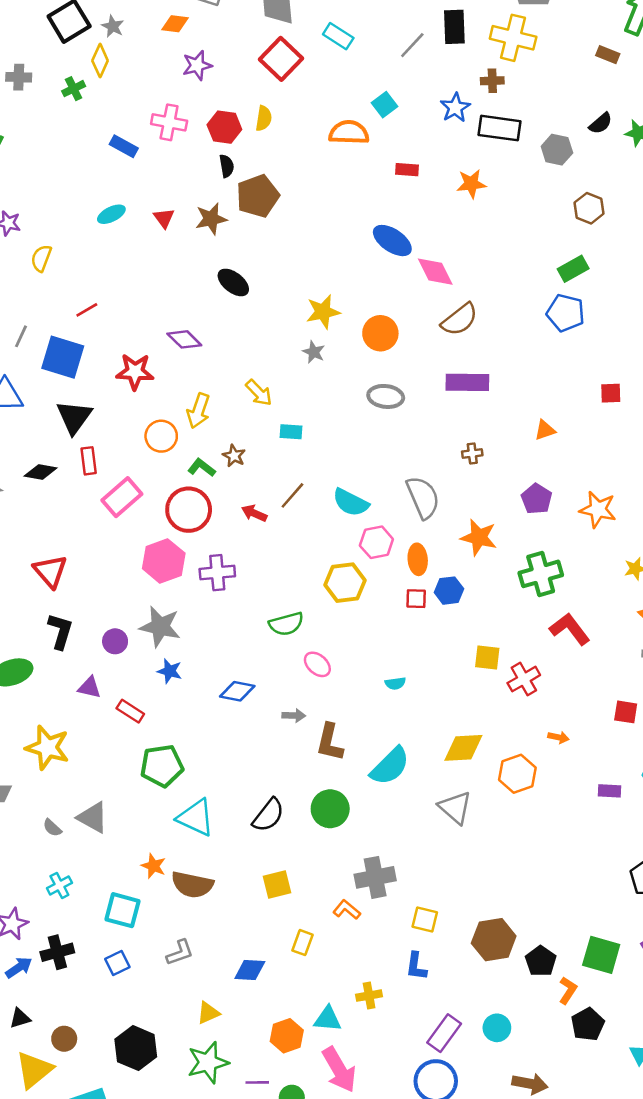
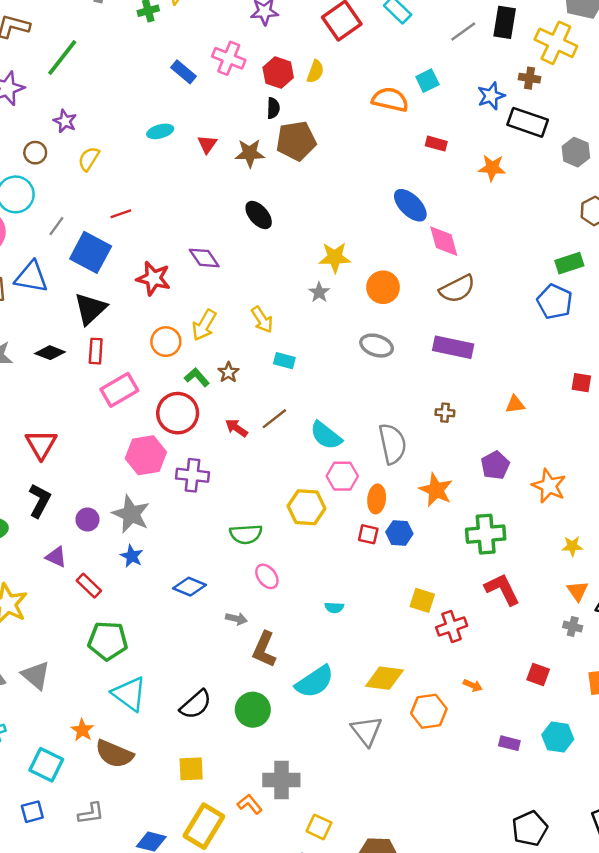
yellow rectangle: (302, 943) -> (204, 826), size x1.8

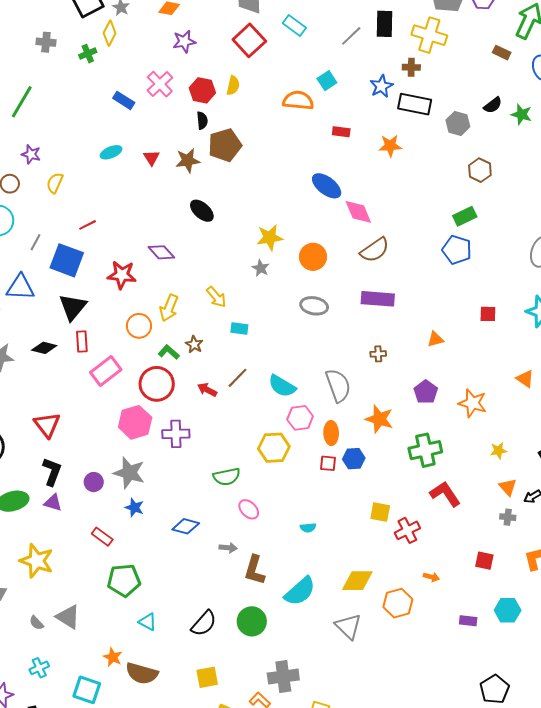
pink cross: (229, 58) -> (160, 84), turned 32
purple triangle: (56, 557) -> (53, 503), moved
cyan triangle: (129, 694) -> (148, 622), size x0.6

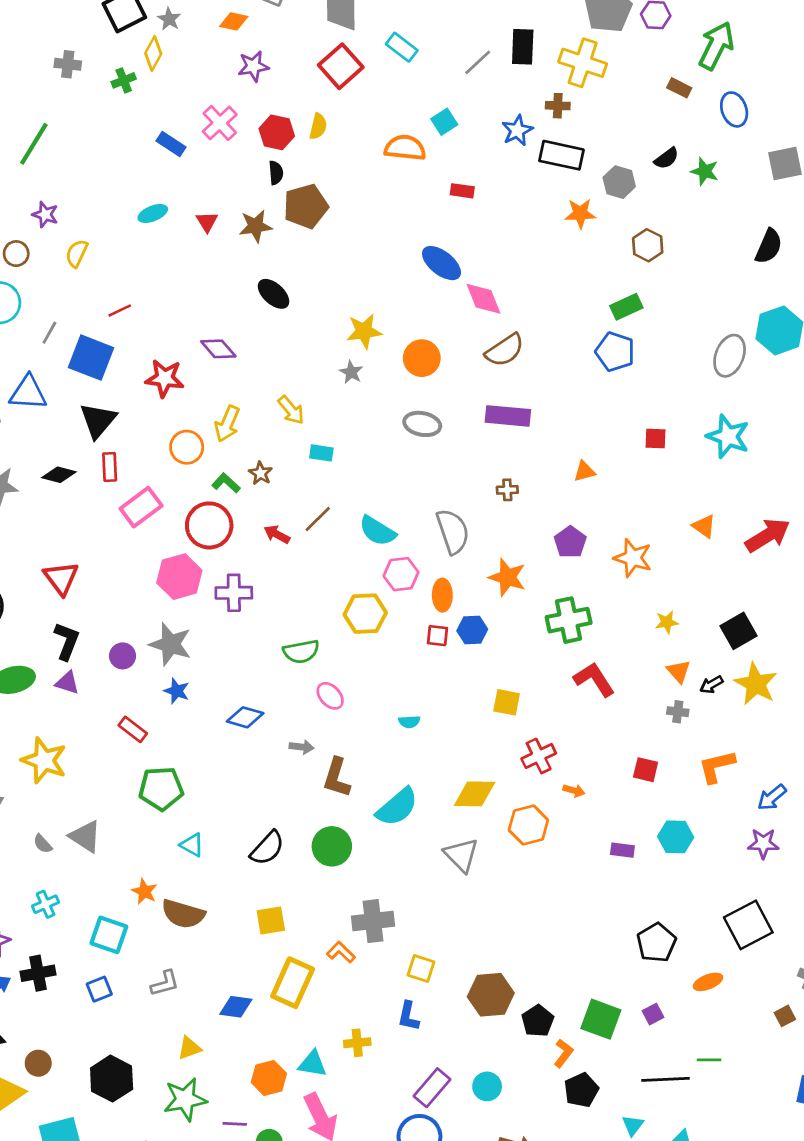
orange star: (390, 146) -> (580, 213), moved
red cross: (407, 530) -> (539, 756), moved

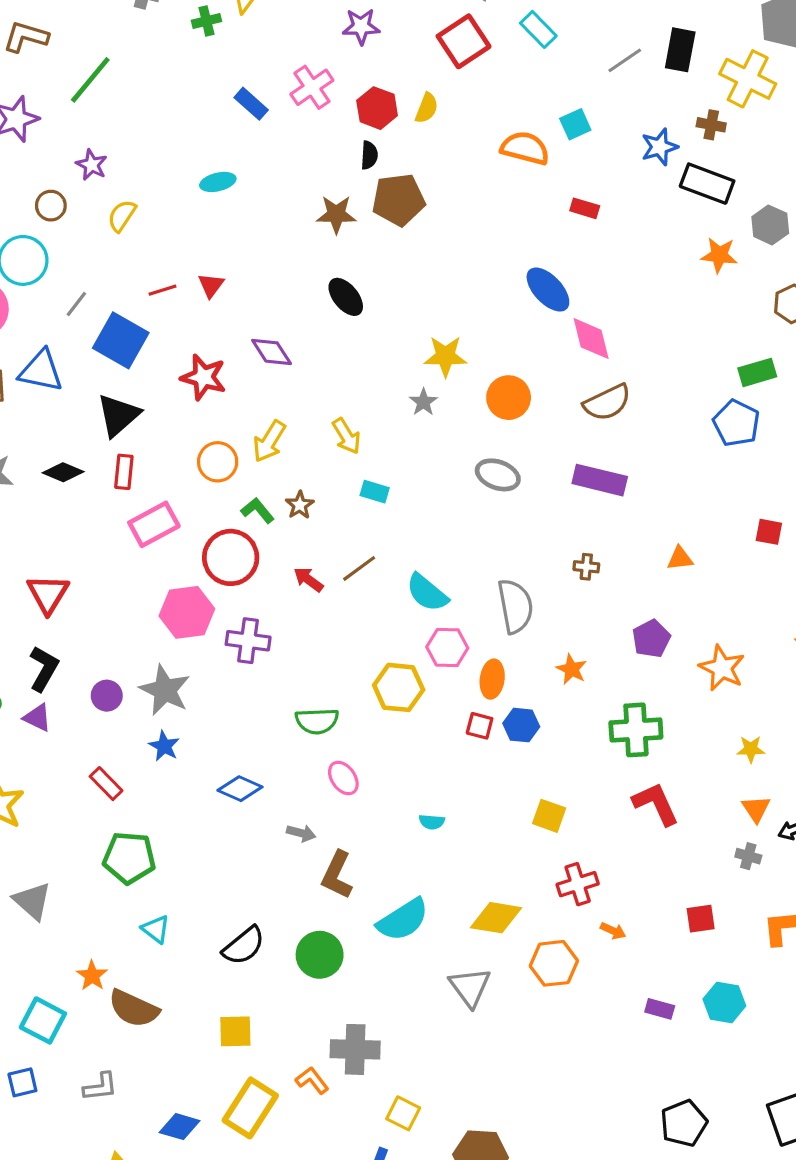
red triangle: (207, 222) -> (211, 285), moved
orange star: (507, 577) -> (571, 669), size x0.7
red square: (646, 770) -> (701, 919), turned -30

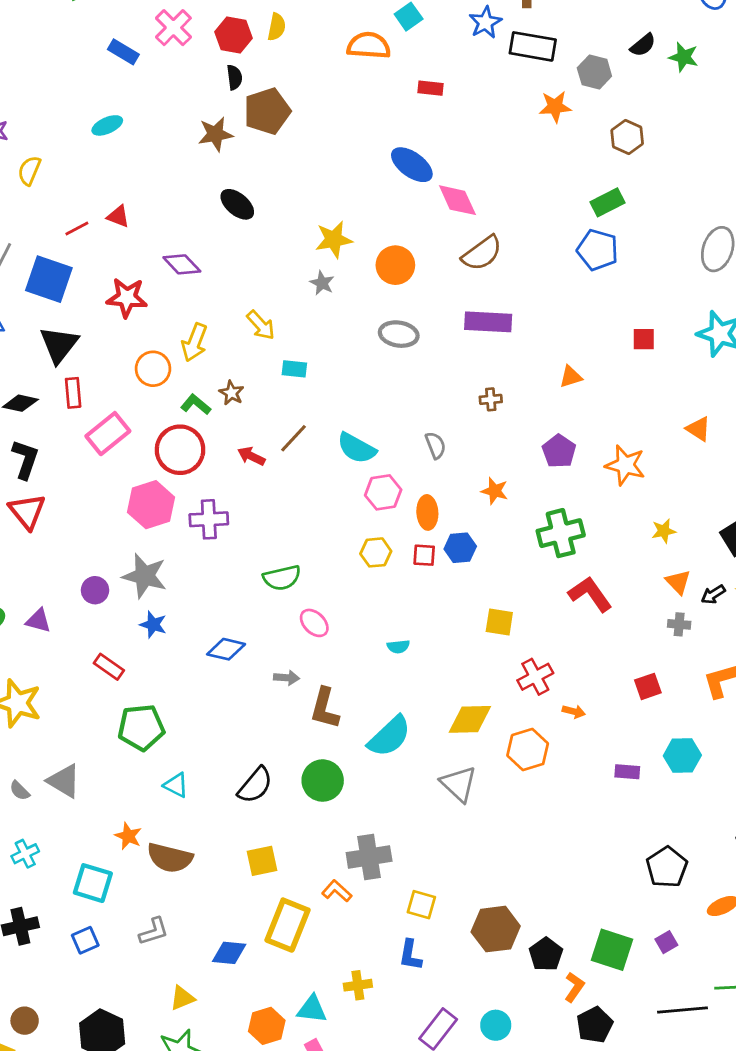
red triangle: (211, 285) -> (118, 216), turned -35
gray semicircle: (515, 606) -> (436, 445), size x0.6
black L-shape: (44, 669) -> (25, 459), moved
yellow hexagon: (399, 687) -> (376, 552), moved, size x0.7

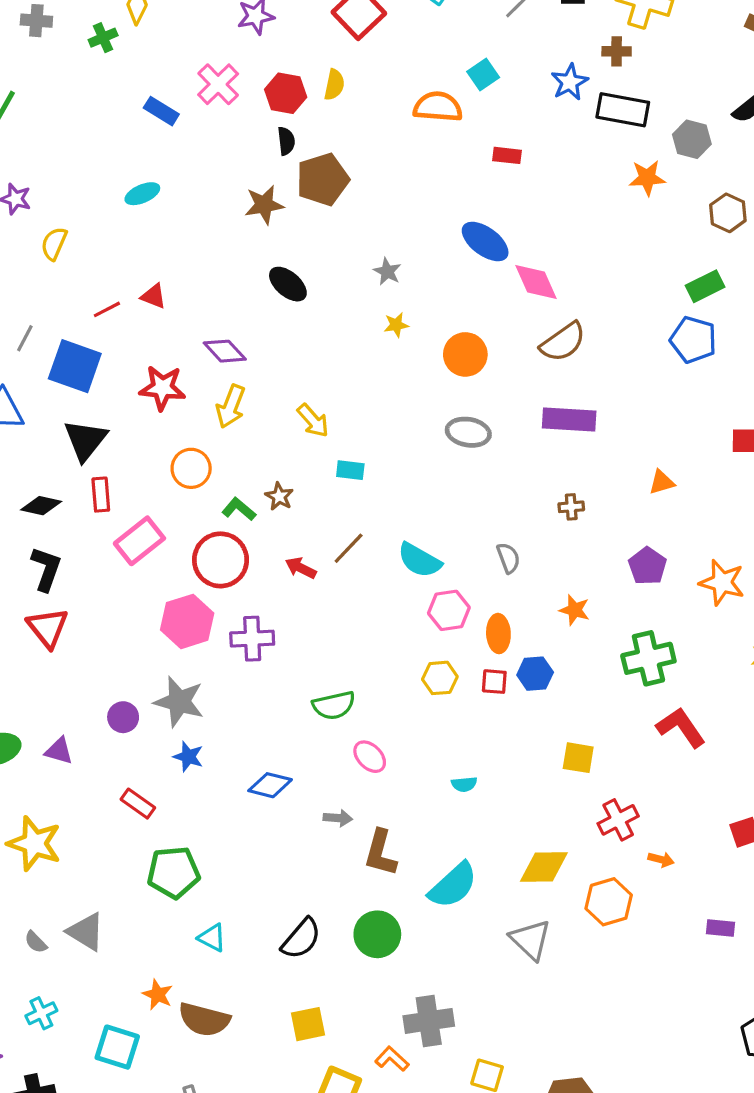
yellow star: (334, 240) -> (396, 325), size x0.6
gray star: (322, 283) -> (387, 271), moved
yellow arrow: (194, 342) -> (231, 406), moved

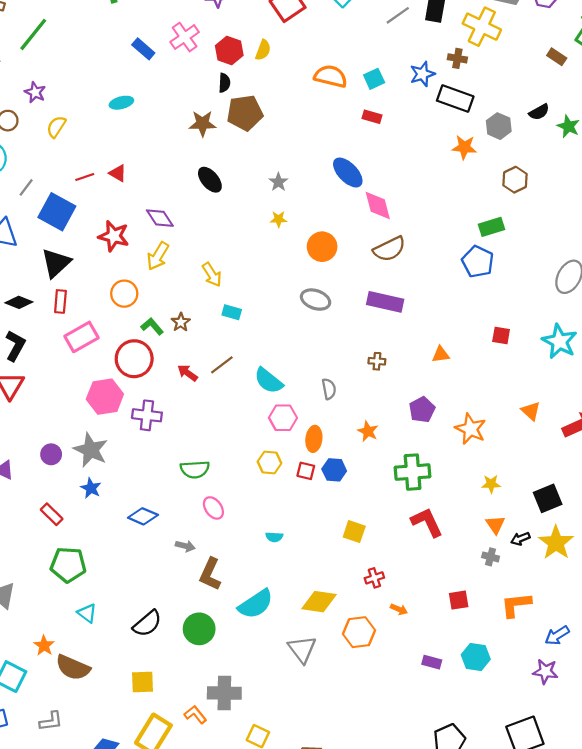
cyan square: (483, 75) -> (374, 79), moved
red cross: (618, 820) -> (374, 578), size x0.7

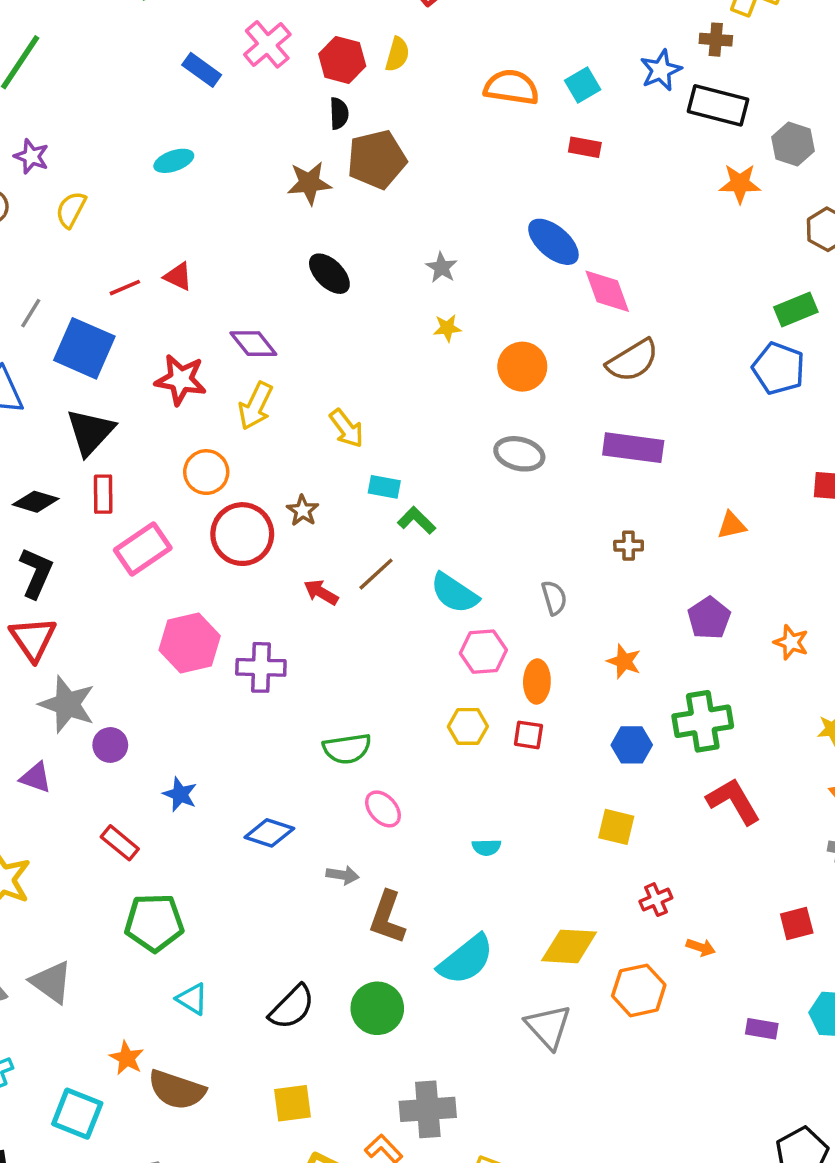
green L-shape: (152, 326) -> (417, 520), moved
red circle: (134, 359) -> (242, 534), moved
orange star: (471, 429) -> (791, 642), size x0.7
gray star: (91, 450) -> (67, 704), moved
blue hexagon: (334, 470) -> (632, 745), moved

